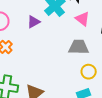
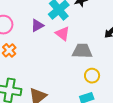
pink triangle: (82, 19) -> (63, 34), moved

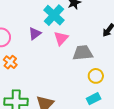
pink triangle: (63, 34) -> (61, 38), turned 42

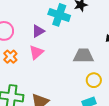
cyan cross: (54, 15) -> (59, 15), turned -30
pink triangle: (61, 38) -> (36, 52), moved

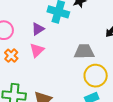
yellow circle: (94, 80) -> (96, 76), size x1.5

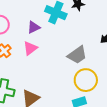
gray trapezoid: (84, 52) -> (77, 55), turned 140

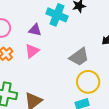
purple triangle: (34, 27) -> (35, 30), turned 40

